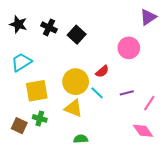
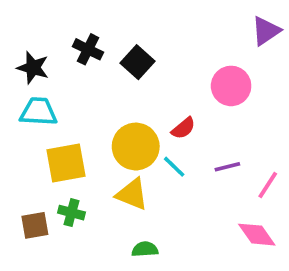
black star: (18, 24) -> (33, 68), moved
cyan trapezoid: (21, 62) -> (38, 112), turned 35
brown square: (19, 126) -> (35, 225), turned -35

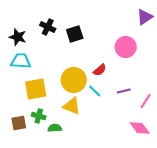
black square: (138, 62) -> (75, 34), turned 30
green semicircle: (145, 249) -> (55, 128), moved

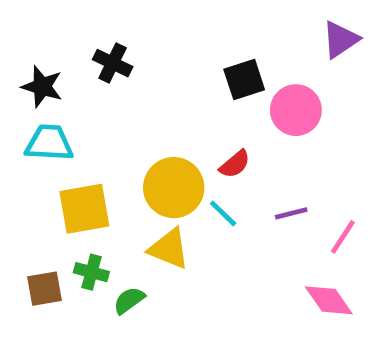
black square: (75, 34) -> (244, 80), moved
green semicircle: (55, 128) -> (129, 300), turned -32

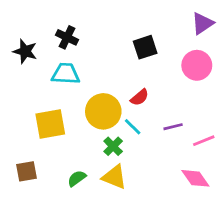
pink circle: (296, 110) -> (197, 65), moved
cyan trapezoid: (49, 143) -> (66, 74), moved
pink line: (343, 237) -> (204, 141), turned 35
yellow triangle: (169, 249) -> (114, 177), moved
green cross: (91, 272) -> (113, 146), moved, turned 30

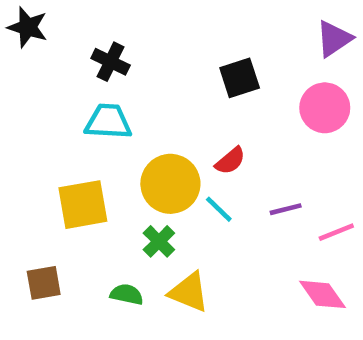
black star: (25, 51) -> (28, 27), moved
green cross: (113, 146) -> (159, 241), moved
green semicircle: (77, 178) -> (127, 294), turned 48

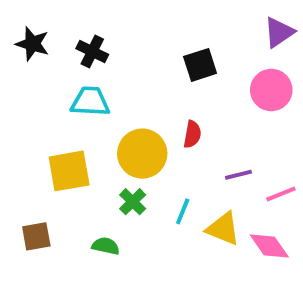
black star: (28, 27) -> (32, 44), moved
red semicircle: (230, 161) -> (192, 134), turned -40
cyan line: (219, 209) -> (183, 211), moved, turned 68
yellow triangle: (189, 292) -> (223, 229), moved

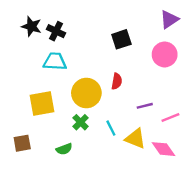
black star: (32, 44) -> (32, 26), moved
cyan line: (183, 211) -> (111, 128), turned -49
green semicircle: (106, 246) -> (64, 149), turned 147

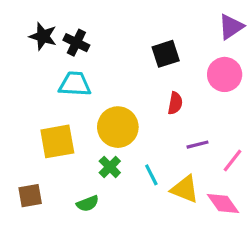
red semicircle: (117, 81) -> (175, 103), moved
pink line: (170, 118) -> (233, 161), turned -30

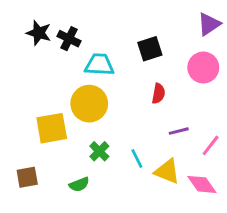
cyan trapezoid: (75, 84) -> (99, 65), moved
yellow circle: (118, 127) -> (89, 104), moved

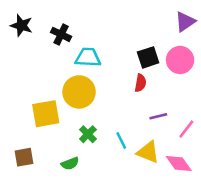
black star: (39, 33) -> (21, 25), moved
black square: (150, 49) -> (148, 57), moved

